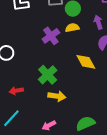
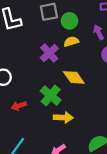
yellow diamond: (86, 62) -> (74, 77), moved
red arrow: (16, 91) -> (19, 106), moved

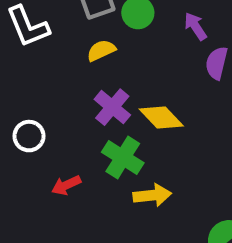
yellow semicircle: (71, 42) -> (101, 50), moved
purple cross: (49, 53) -> (112, 107), moved

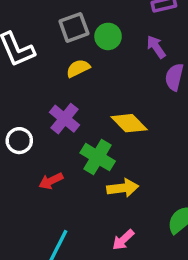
purple cross: (112, 107) -> (64, 119), moved

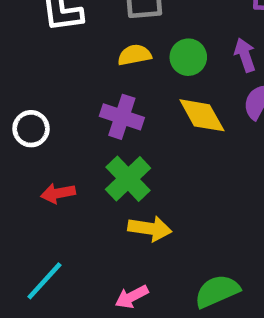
green circle: (108, 36) -> (188, 57), moved
purple cross: (64, 119) -> (122, 117), moved, turned -36
yellow diamond: (129, 123) -> (202, 115), moved

